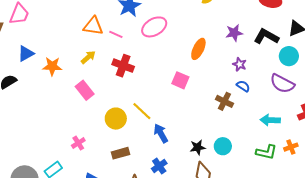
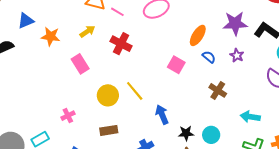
purple star: (234, 33) -> (235, 23), size x1.4
blue semicircle: (243, 86) -> (209, 57), moved
cyan arrow: (270, 120) -> (250, 117), moved
blue arrow: (161, 133) -> (162, 115), moved

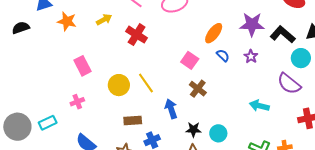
pink rectangle: (80, 64) -> (82, 66), moved
brown cross: (218, 90) -> (198, 89), moved
cyan arrow: (250, 117) -> (259, 106), moved
brown rectangle: (109, 130) -> (133, 121), moved

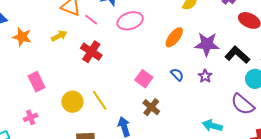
orange ellipse: (214, 33) -> (174, 37), moved

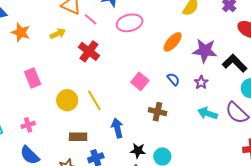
brown cross: (151, 107) -> (157, 112), moved, turned -30
pink cross: (31, 117) -> (28, 125), moved
cyan arrow: (212, 126) -> (208, 113), moved

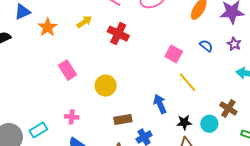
orange star: (21, 32) -> (48, 27), turned 30
yellow line: (94, 100) -> (188, 82), moved
brown cross: (157, 112) -> (228, 108), moved, turned 30
pink cross: (28, 125) -> (72, 117), turned 32

